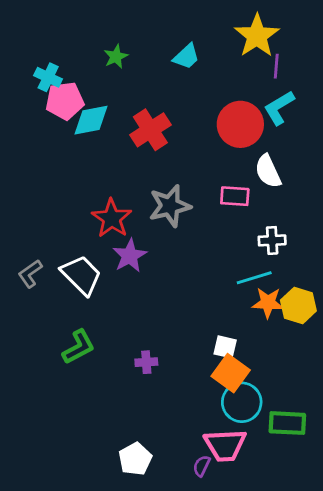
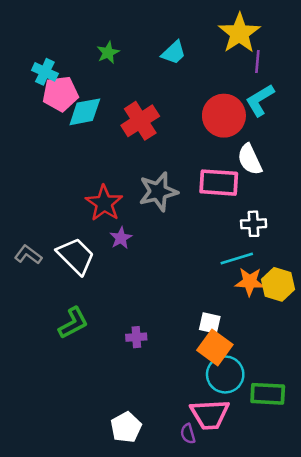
pink rectangle: (235, 196) -> (219, 183), size x1.4
purple star: (130, 256) -> (121, 238), size x0.7
gray L-shape: (30, 274) -> (28, 255), turned 72
purple semicircle: (202, 466) -> (188, 434), turned -42

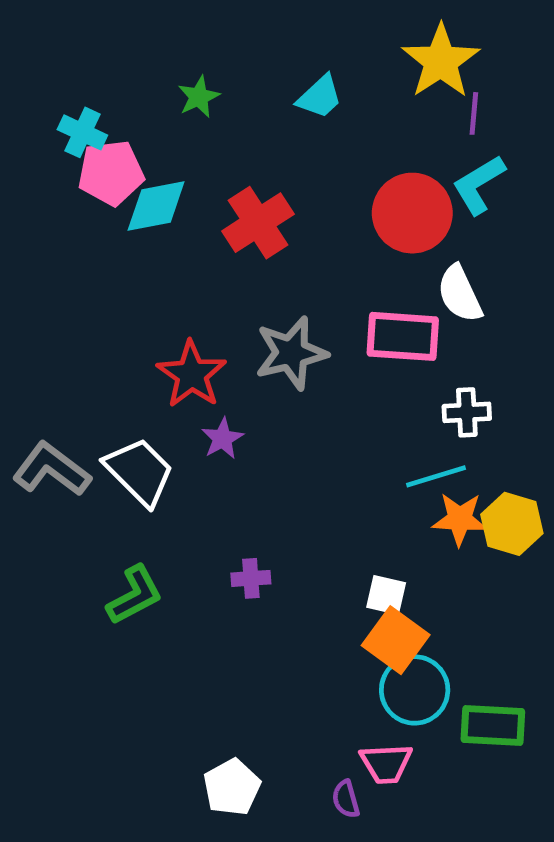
gray L-shape: (28, 255) -> (52, 469), size x1.5
purple cross: (136, 337) -> (251, 578), moved
pink trapezoid: (210, 414) -> (386, 763), size x0.7

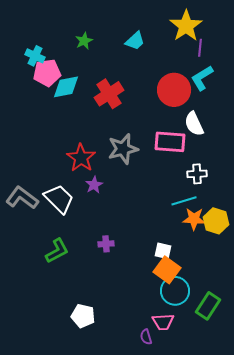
green rectangle: (493, 726) -> (208, 306), turned -60
white pentagon: (232, 787) -> (83, 316), moved, turned -30

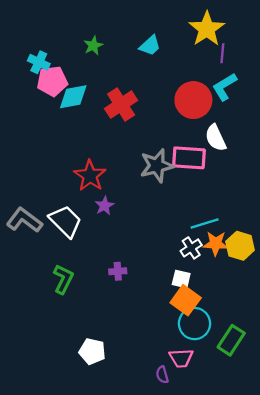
gray star: (123, 149) -> (157, 166), moved
white cross: (197, 174) -> (191, 248), moved, turned -30
green L-shape: (57, 251) -> (63, 279), turned -36

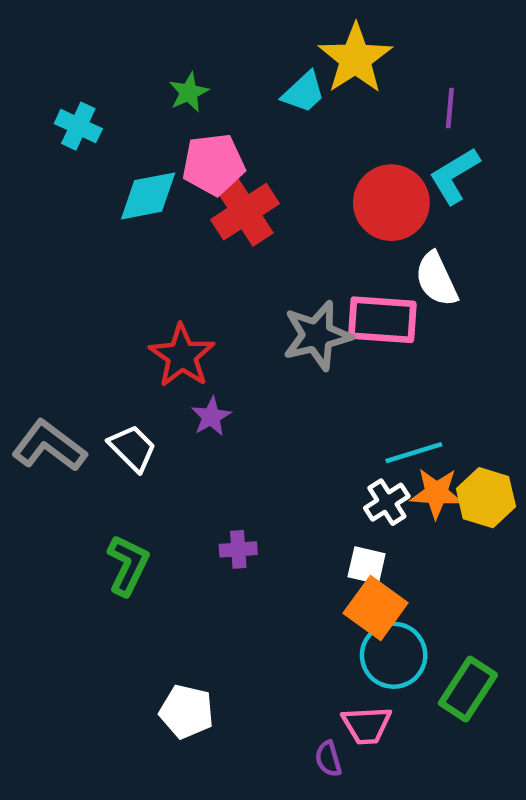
yellow star: (207, 29) -> (355, 59), moved
pink pentagon: (52, 81) -> (213, 164), moved
white trapezoid: (66, 221) -> (132, 448), size x0.7

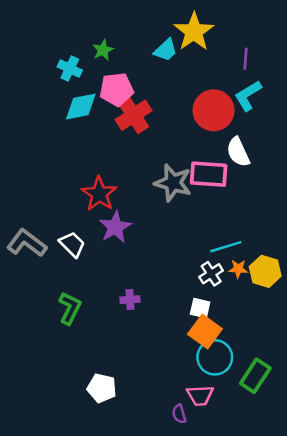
cyan cross: (78, 126) -> (70, 69), moved
gray star: (317, 336) -> (173, 183), turned 30
purple star: (211, 417) -> (115, 227), size x1.5
orange star: (436, 493) -> (238, 269), size x0.7

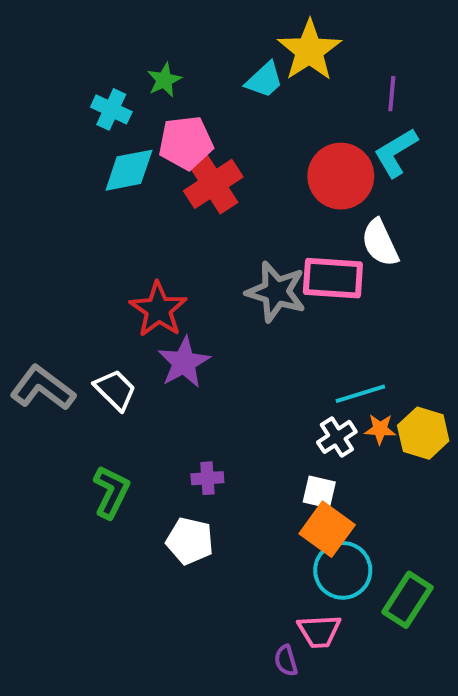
white pentagon: (102, 388) -> (190, 541), moved

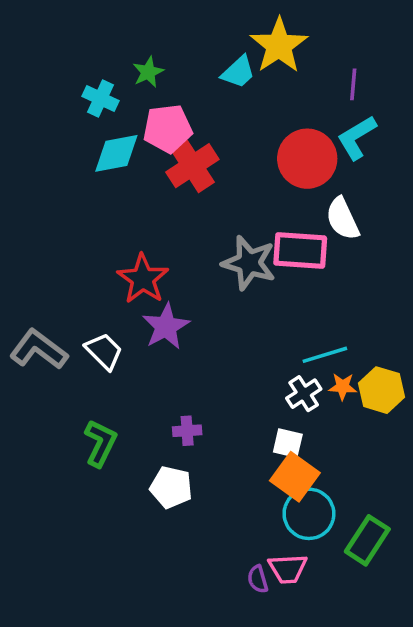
purple semicircle: (286, 661) -> (258, 579), moved

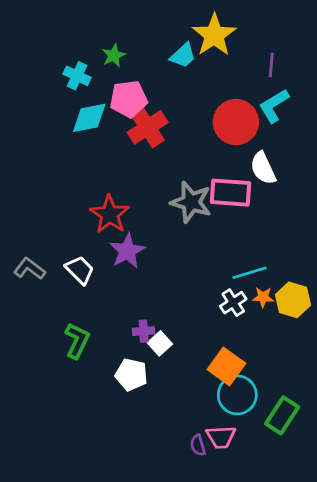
gray L-shape: (39, 349) -> (29, 269), size x0.7
white square: (288, 443) -> (160, 343), moved, turned 35

